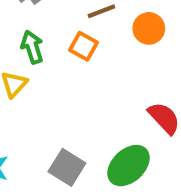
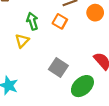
gray square: (67, 167) -> (58, 68), moved

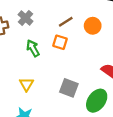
yellow triangle: (22, 41) -> (26, 84), moved

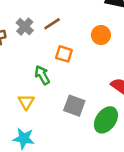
brown line: (66, 22) -> (52, 24), moved
green arrow: (33, 48) -> (42, 75), moved

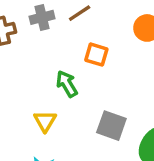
gray cross: (25, 27) -> (42, 17), turned 35

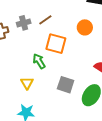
orange square: (96, 55) -> (56, 44), size x1.5

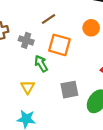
gray cross: (24, 23) -> (26, 40), moved, turned 32
gray square: (66, 85) -> (69, 90), turned -30

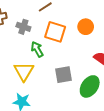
orange circle: (91, 28) -> (86, 27), moved
yellow triangle: (28, 87) -> (24, 71), size x1.5

